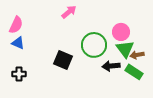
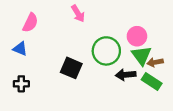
pink arrow: (69, 12) -> (78, 14), turned 98
pink semicircle: (16, 25) -> (30, 23), moved

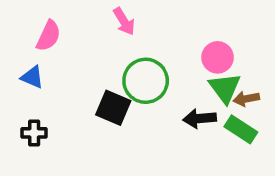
green circle: (106, 51) -> (146, 81), moved

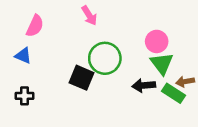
brown arrow: (246, 99) -> (185, 82), moved

